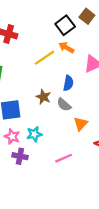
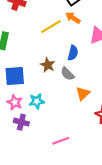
pink line: (64, 158) -> (61, 141), moved

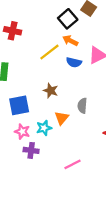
blue semicircle: (73, 53) -> (74, 62), moved, turned 96
gray semicircle: (67, 74) -> (82, 106), moved, turned 56
orange triangle: (83, 94) -> (62, 118), moved

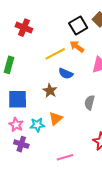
blue semicircle: (74, 62) -> (66, 74), moved
gray semicircle: (82, 106) -> (90, 103), moved
pink line: (73, 164) -> (65, 157), moved

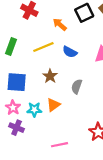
orange arrow: (77, 47) -> (60, 24), moved
yellow line: (55, 54) -> (43, 47), moved
blue semicircle: (66, 74) -> (70, 52), moved
gray semicircle: (90, 103) -> (77, 87), moved

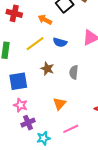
orange triangle: (53, 105) -> (59, 104), moved
cyan star: (34, 110) -> (43, 138), moved
purple cross: (17, 128) -> (28, 123), turned -32

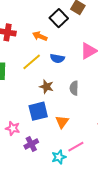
blue square: (18, 81) -> (38, 111), moved
pink star: (20, 105) -> (13, 128), moved
cyan star: (43, 138) -> (59, 157), moved

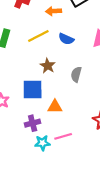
orange arrow: (40, 36) -> (53, 11), turned -40
orange triangle: (62, 122) -> (55, 107), turned 40
purple cross: (31, 144) -> (33, 123), moved

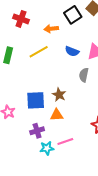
blue semicircle: (66, 39) -> (72, 51), moved
brown star: (48, 66) -> (59, 95), moved
gray semicircle: (76, 74) -> (84, 75), moved

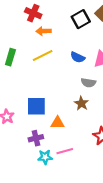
red cross: (21, 19) -> (33, 13), moved
orange arrow: (51, 29) -> (44, 31), moved
gray semicircle: (84, 75) -> (88, 83), turned -96
brown star: (59, 95) -> (81, 103), moved

